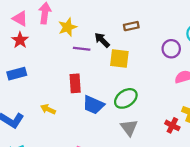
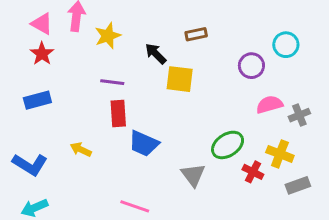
purple line: (82, 49) -> (112, 82), moved
green ellipse: (126, 98) -> (228, 145), moved

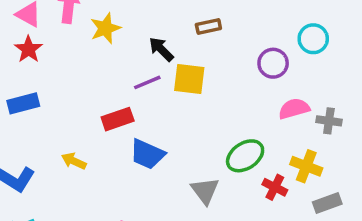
purple line: (112, 82) -> (147, 82), moved, turned -30
red rectangle: (118, 114) -> (118, 119), turned 75
gray cross: (299, 115) -> (329, 121), turned 30

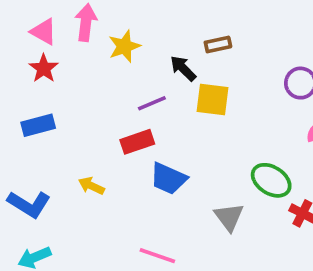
brown rectangle: (208, 27) -> (218, 45), moved
purple line: (147, 82) -> (152, 103), moved
green ellipse: (245, 156) -> (271, 180), turned 66

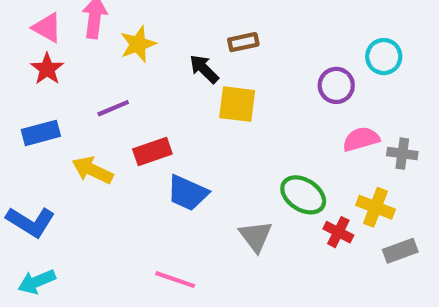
purple line: (152, 103) -> (113, 108), moved
yellow arrow: (91, 186) -> (93, 170), moved, size x1.4

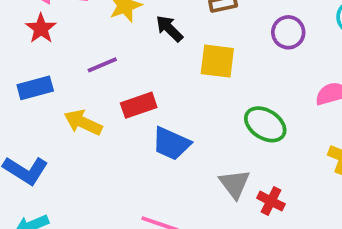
black arrow: (204, 69) -> (169, 28), moved
purple circle: (336, 85) -> (288, 32), moved
green ellipse: (303, 195) -> (265, 124), moved
red cross: (338, 232) -> (271, 201), moved

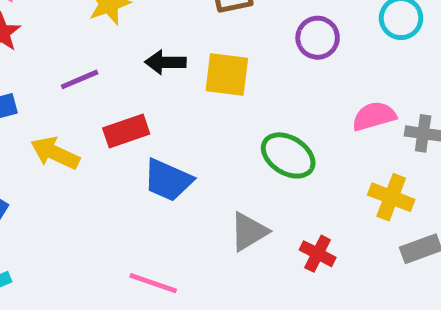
black arrow: (169, 28) -> (165, 62), moved, turned -44
gray triangle: (235, 184) -> (249, 232), turned 36
red cross: (271, 201) -> (318, 254), moved

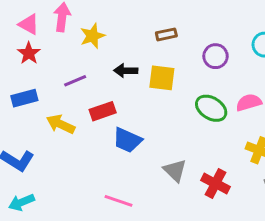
green ellipse: (288, 155) -> (211, 108), moved
gray triangle: (249, 232) -> (175, 170), turned -45
red cross: (318, 254) -> (215, 184), size x1.4

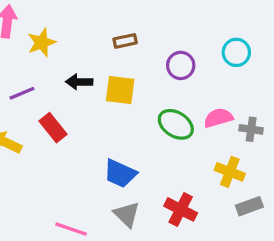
red rectangle: (103, 111) -> (53, 128), turned 70
blue trapezoid: (127, 140) -> (120, 173), moved
gray triangle: (175, 170) -> (127, 214), moved

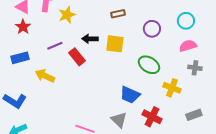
pink semicircle: (218, 118) -> (188, 46), moved
red rectangle: (53, 128) -> (77, 57), moved
yellow cross: (230, 172) -> (172, 88), moved
blue trapezoid: (120, 173) -> (130, 95), moved

